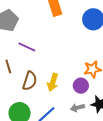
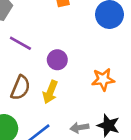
purple circle: (81, 86) -> (57, 60), moved

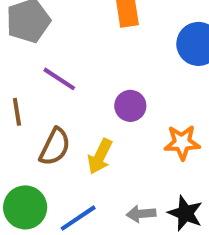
purple circle: (57, 60) -> (130, 106), moved

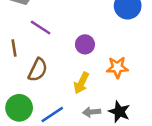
yellow arrow: (100, 156) -> (81, 83), moved

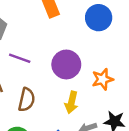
purple circle: (85, 44) -> (66, 64), size x1.5

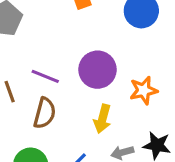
purple line: (20, 58) -> (45, 76), moved

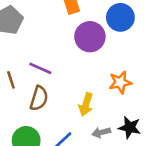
purple circle: (97, 70) -> (90, 37), moved

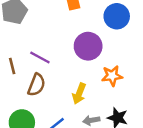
purple circle: (90, 37) -> (88, 46), moved

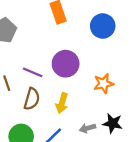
purple circle: (88, 46) -> (66, 64), moved
yellow arrow: (79, 94) -> (62, 103), moved

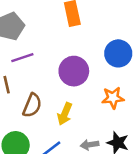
blue circle: (103, 26) -> (118, 53), moved
purple line: (33, 72) -> (22, 58), moved, turned -48

